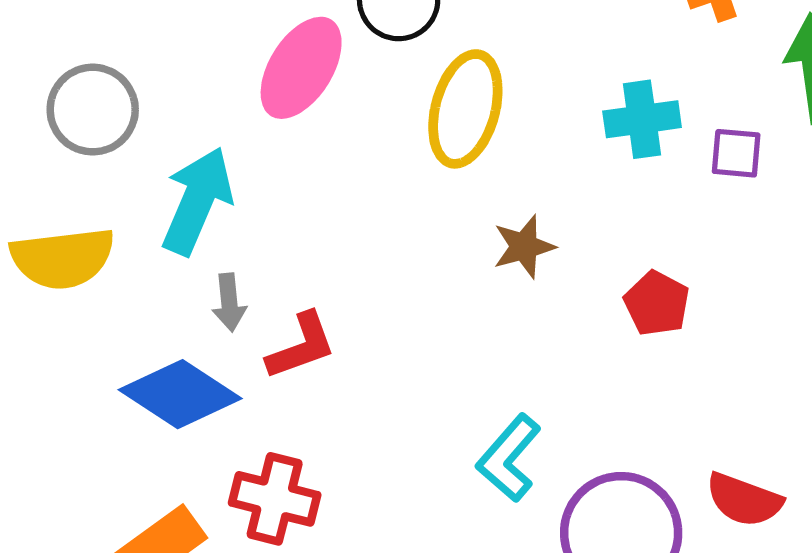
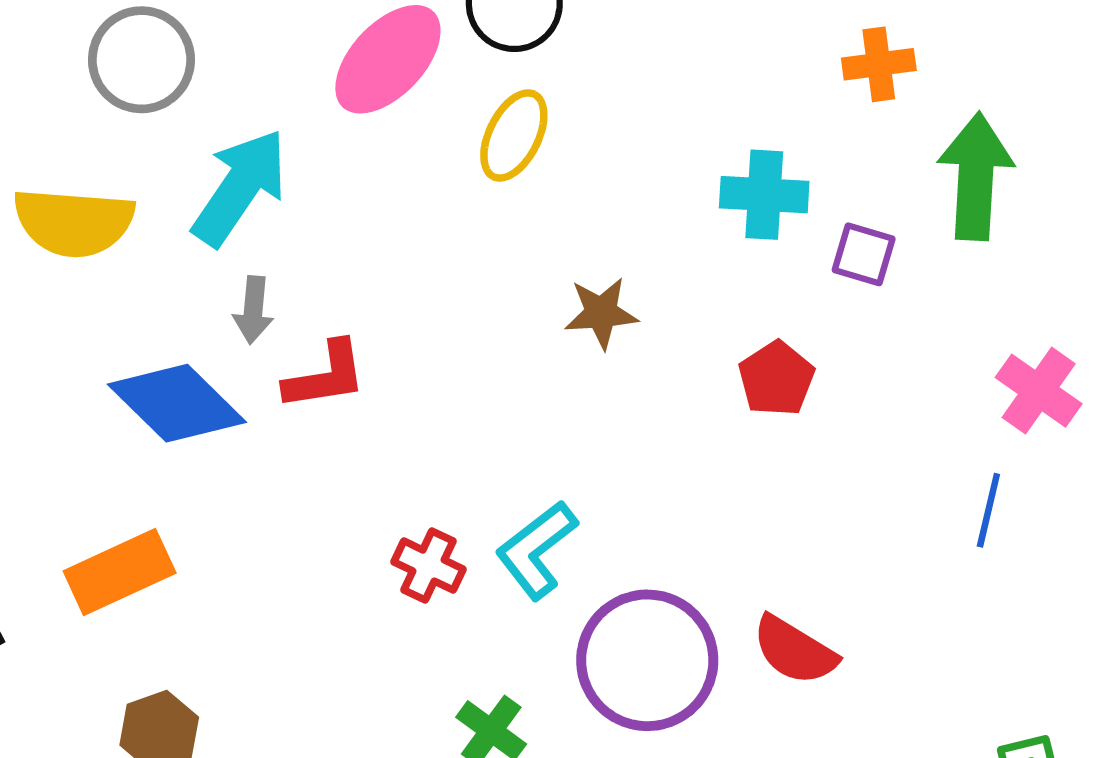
yellow ellipse: (465, 109) -> (514, 135), moved, size x0.7
red pentagon: (657, 303) -> (776, 379), moved
red cross: (275, 499) -> (429, 566), moved, size x0.7

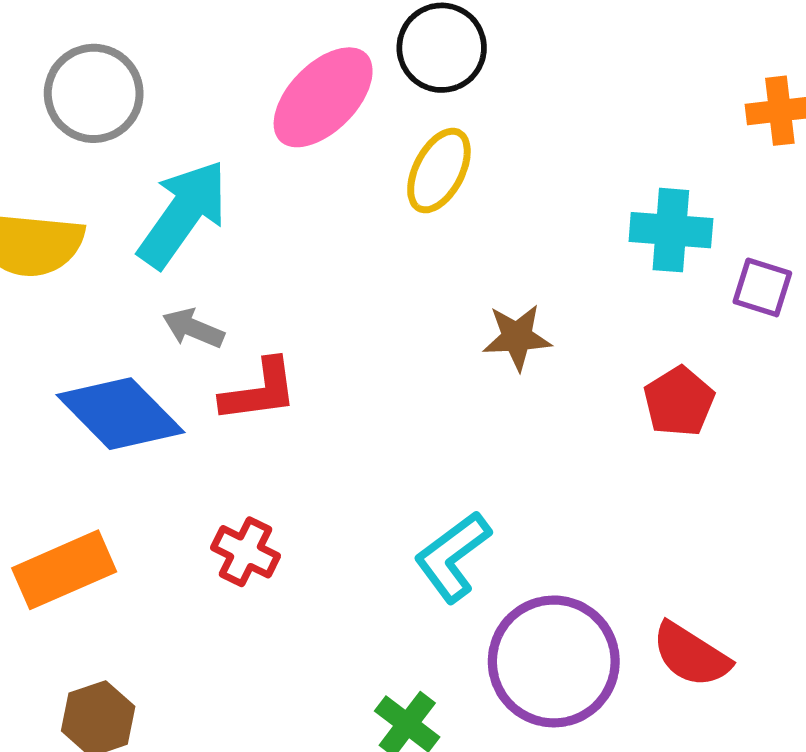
gray arrow: (253, 310) -> (193, 328), turned 106
red cross: (429, 566) -> (246, 552), moved

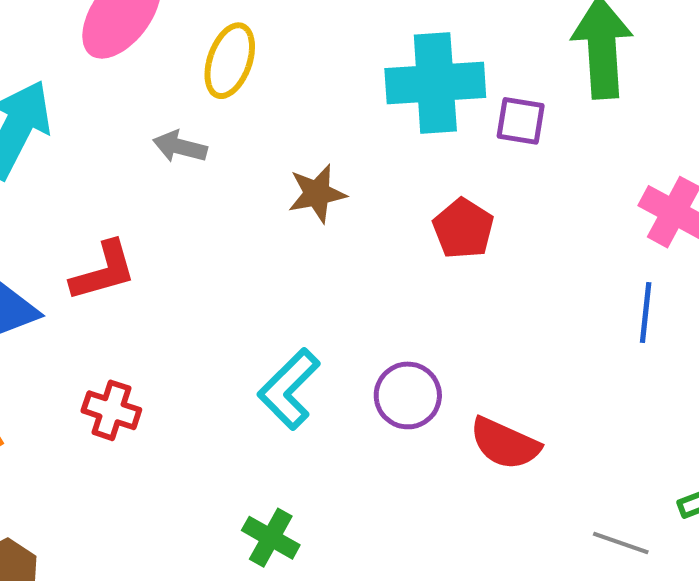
cyan cross: (671, 230) -> (435, 83), size x1.4
gray arrow: (193, 328) -> (180, 147), moved
purple circle: (554, 661) -> (408, 395), moved, size x0.6

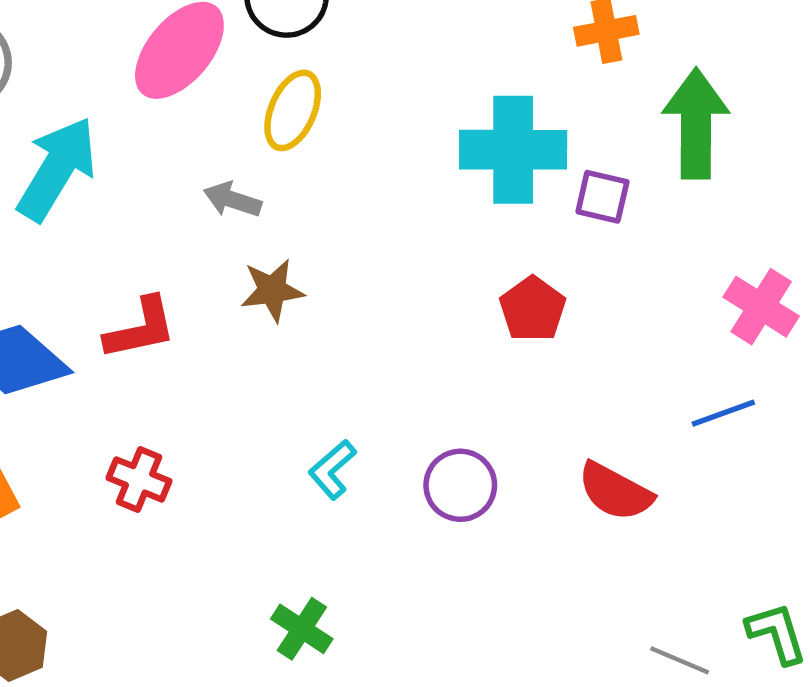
brown star: (317, 194) -> (272, 290), moved
blue line: (646, 312) -> (723, 413), turned 60
cyan L-shape: (289, 389) -> (332, 470), size x0.7
red semicircle: (505, 444) -> (615, 492), moved

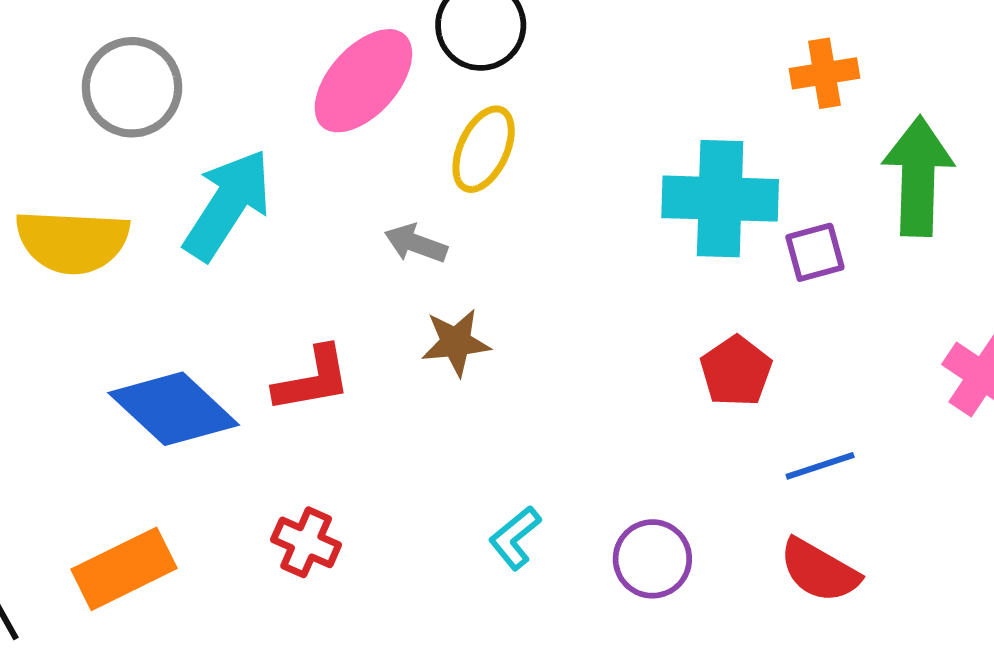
purple square: (602, 197) -> (815, 252), turned -30
blue line: (723, 413) -> (820, 466), moved

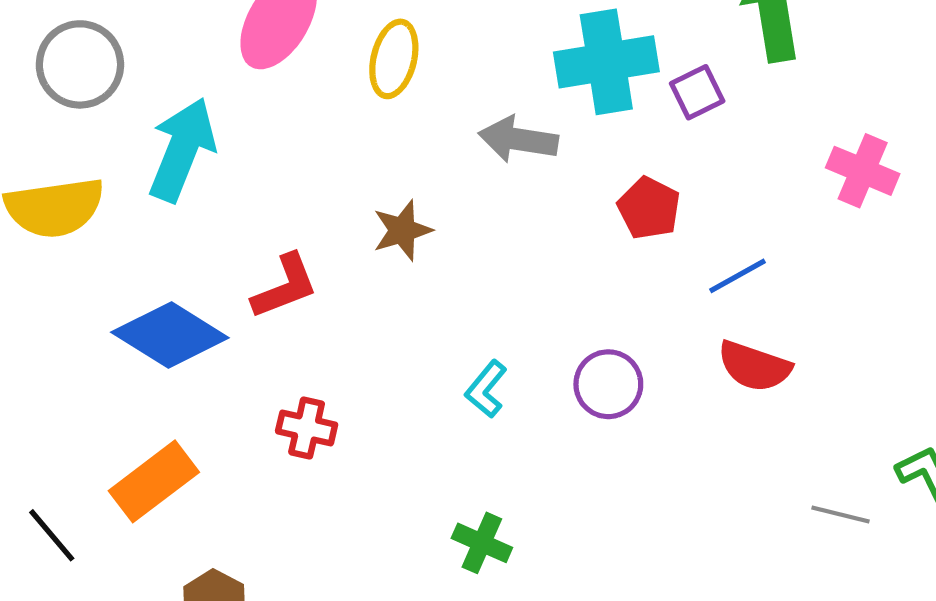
gray arrow: (416, 244) -> (518, 139), moved, size x1.4

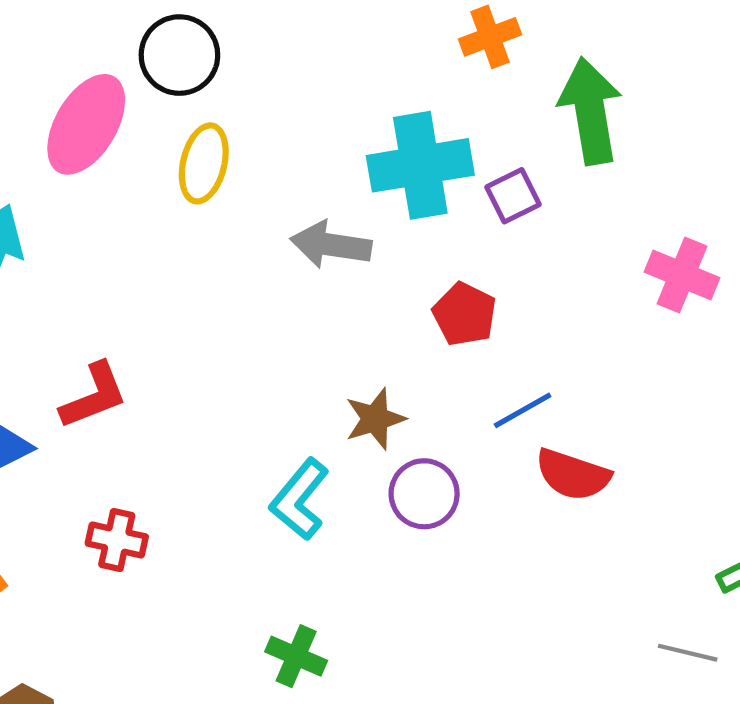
brown star: (402, 230) -> (375, 419), moved
blue line: (737, 276) -> (523, 410), moved
cyan L-shape: (486, 389) -> (300, 499), size x1.4
gray line: (840, 515) -> (688, 653), moved

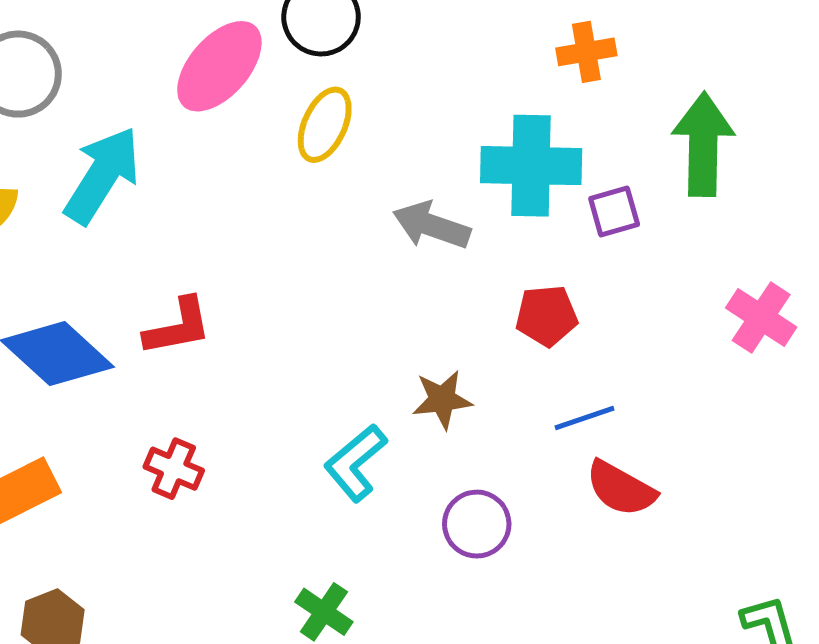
orange cross: (490, 37) -> (586, 52), moved
red pentagon: (465, 314) -> (546, 316), turned 30
purple circle: (424, 494) -> (477, 524), moved

